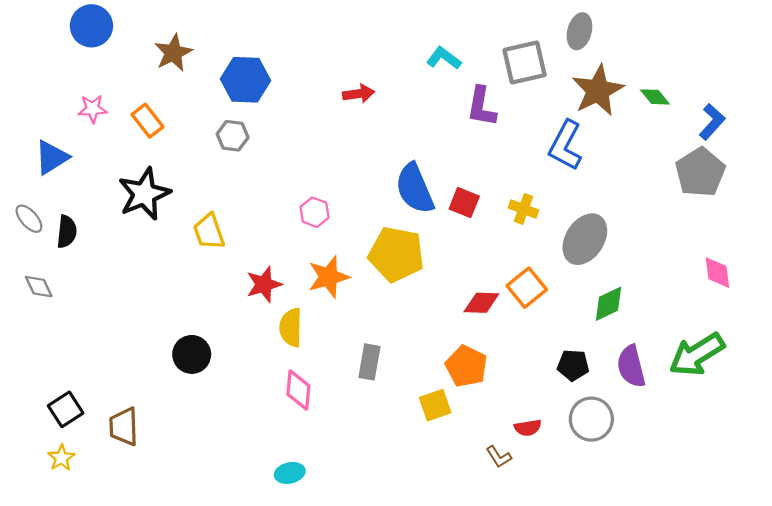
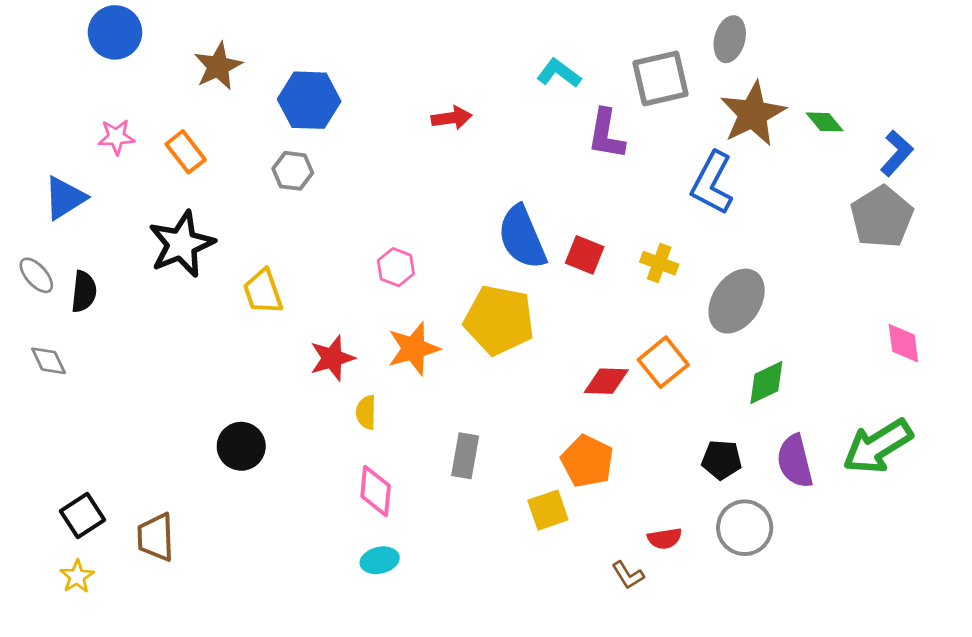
yellow semicircle: (291, 327) -> (366, 412), size x0.7
cyan ellipse: (290, 473) -> (380, 560), moved

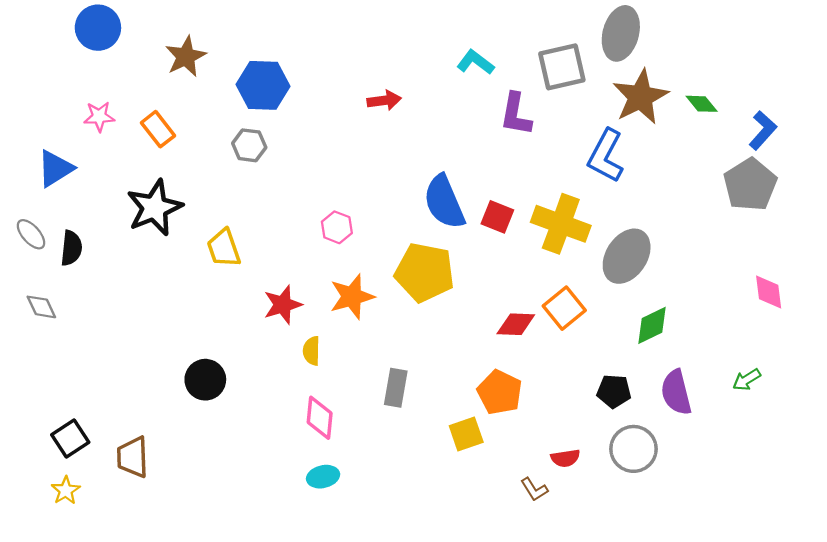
gray ellipse: (730, 39) -> (621, 33), size x1.4
yellow cross: (659, 263) -> (561, 224), size x1.8
green arrow: (878, 446) -> (747, 380), size x0.5

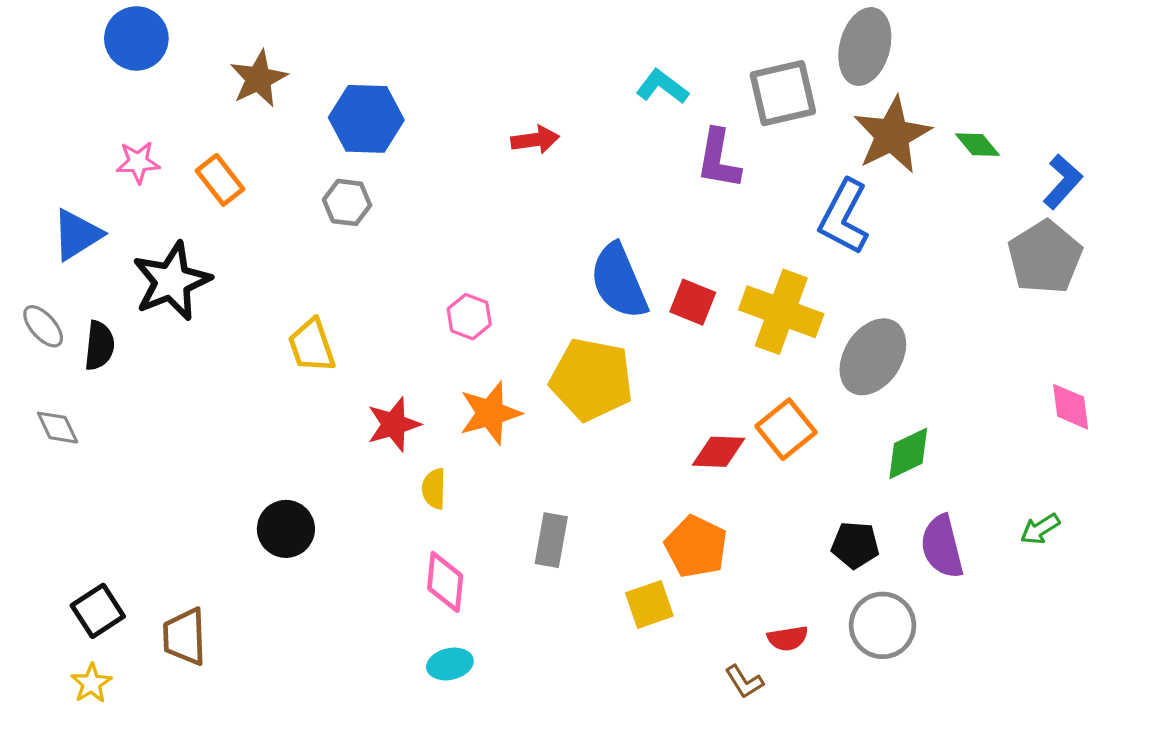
black star: (155, 208) -> (172, 281), moved

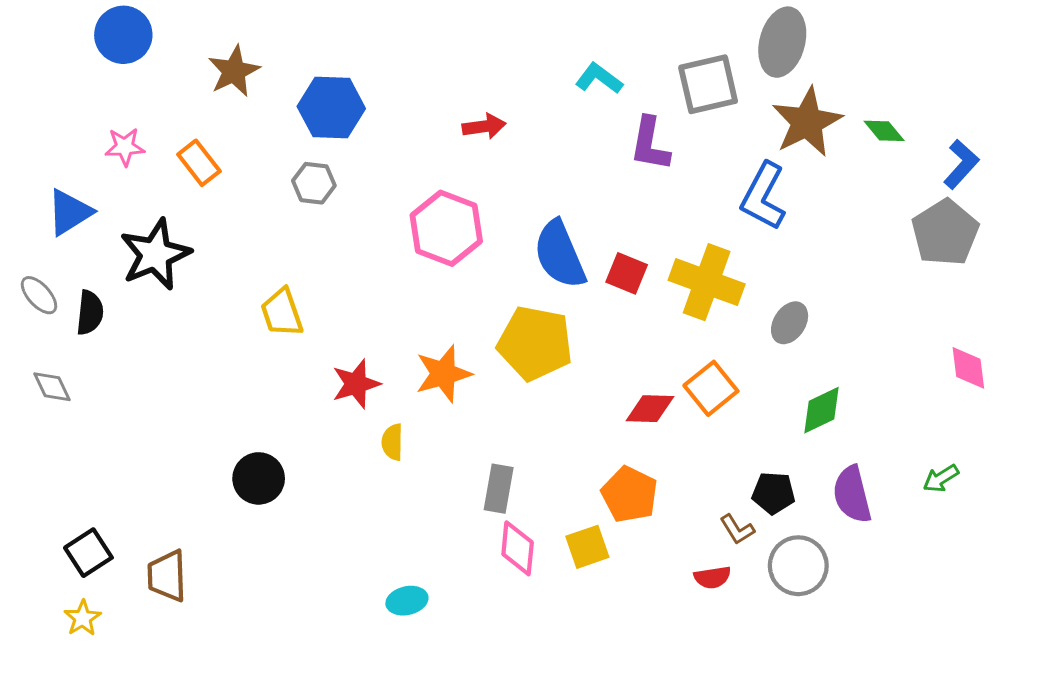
pink hexagon: (469, 317) -> (446, 228), moved, size x1.8
gray ellipse: (873, 357) -> (790, 323), size x0.6
pink diamond: (445, 582) -> (518, 548), moved
brown L-shape: (744, 682) -> (737, 529), moved

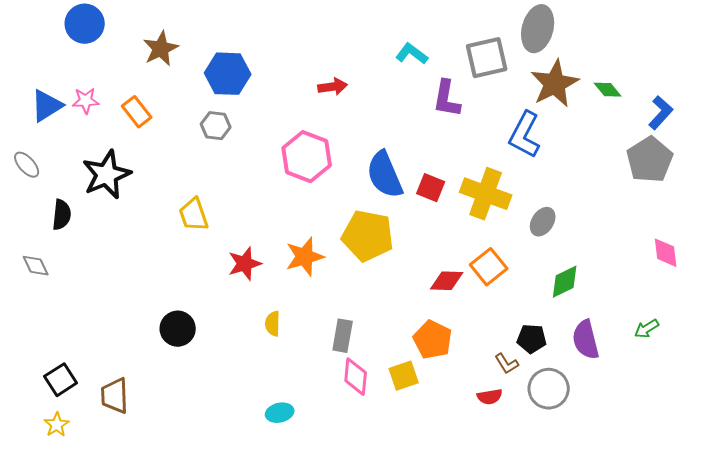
blue triangle: (70, 212) -> (47, 106), moved
gray ellipse: (39, 295) -> (27, 165), moved
yellow semicircle: (392, 442) -> (273, 324), moved

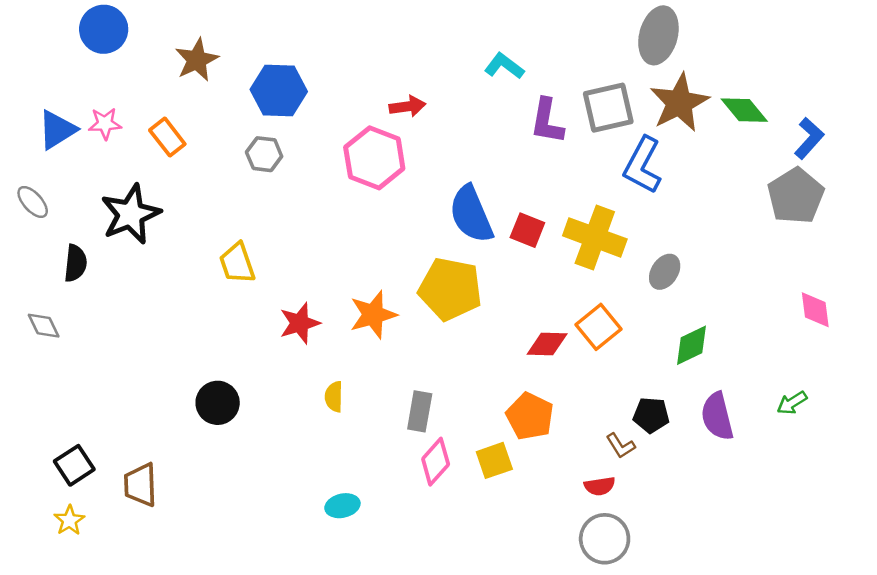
gray square: (487, 58) -> (608, 108), moved
green diamond: (608, 90) -> (744, 110), size x1.4
pink hexagon: (307, 157) -> (374, 158), moved
pink diamond: (356, 377) -> (436, 462), turned 36
gray circle: (549, 389) -> (605, 539), moved

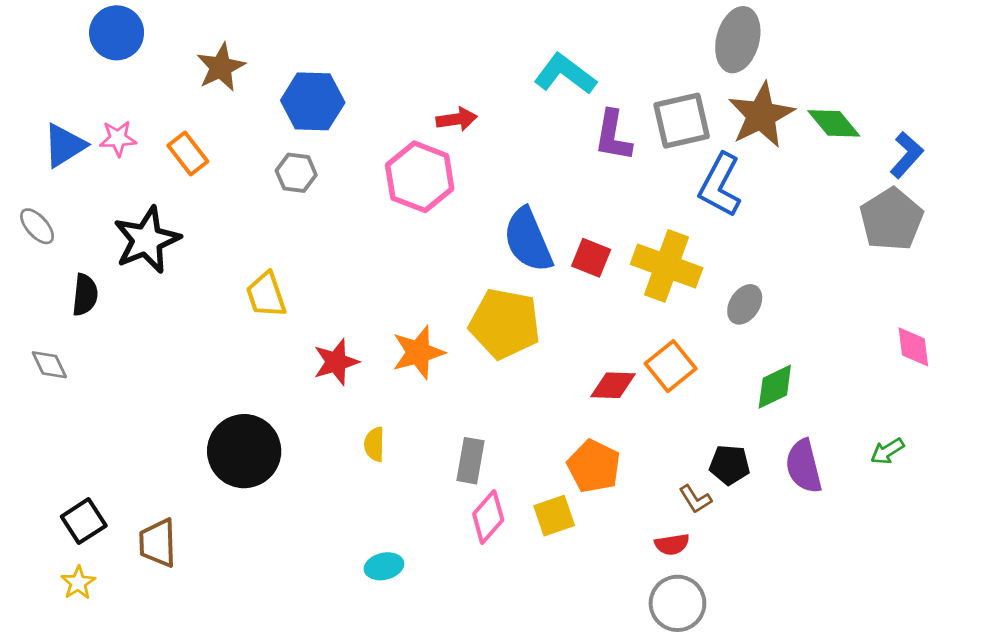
cyan L-shape: (504, 66) -> (565, 74), size x1.4
black circle: (218, 403) -> (244, 451), size x1.5

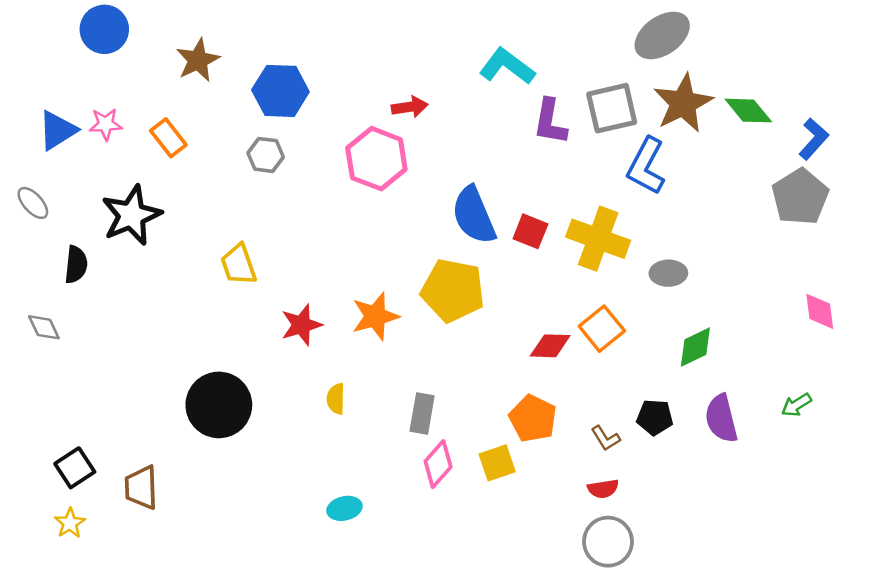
gray ellipse: (738, 40) -> (662, 35), turned 40
gray ellipse: (745, 304) -> (668, 273), turned 56
brown L-shape: (695, 499) -> (606, 438), moved

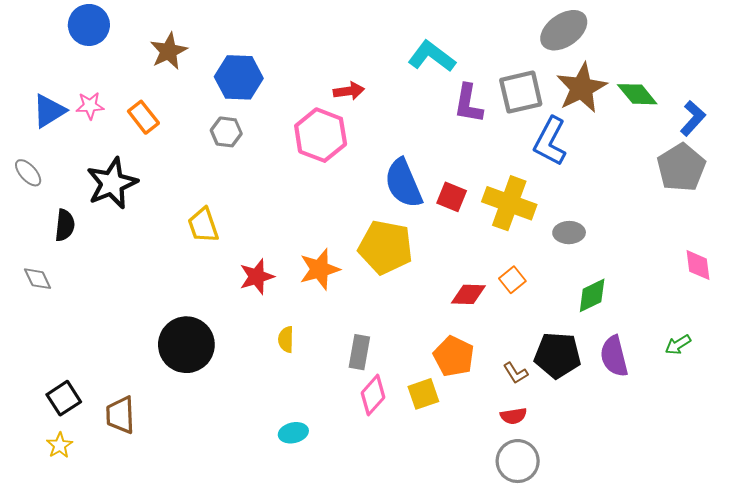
orange square: (602, 329) -> (512, 280), size x0.7
black pentagon: (655, 417) -> (557, 355), size x1.5

